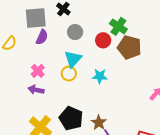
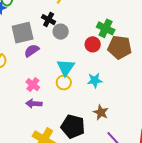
gray circle: (75, 32) -> (61, 32), moved
purple semicircle: (42, 37) -> (32, 51), turned -140
brown star: (99, 123) -> (101, 112), moved

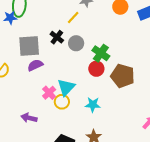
green cross: (106, 28) -> (101, 53), moved
gray circle: (61, 32) -> (76, 43), moved
pink cross: (33, 85) -> (49, 93), moved

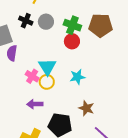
purple semicircle: (35, 65) -> (12, 53), turned -42
brown pentagon: (123, 76) -> (101, 25), moved
purple arrow: (29, 118) -> (35, 104), moved

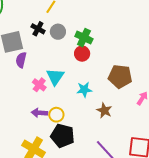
brown pentagon: (101, 25) -> (120, 76), moved
yellow circle: (47, 82) -> (56, 115), moved
brown star: (86, 108) -> (104, 110), moved

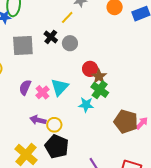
green cross: (84, 38) -> (100, 90), moved
purple semicircle: (21, 60) -> (25, 87), moved
brown pentagon: (120, 76) -> (126, 122), moved
brown star: (104, 110) -> (99, 76), moved

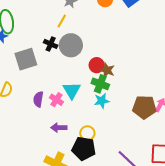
gray circle: (70, 43) -> (71, 45), size x1.5
green cross: (100, 90) -> (100, 84), moved
yellow circle: (54, 125) -> (87, 133), moved

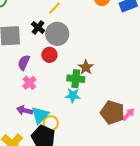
red circle: (97, 65) -> (49, 55), moved
green cross: (100, 84) -> (76, 79), turned -30
cyan triangle: (72, 90) -> (40, 115), moved
purple semicircle: (38, 99) -> (24, 63), moved

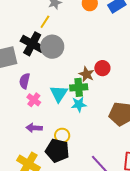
black cross: (38, 27) -> (32, 44), size x1.6
red circle: (49, 55) -> (102, 68), moved
cyan triangle: (40, 115) -> (59, 94), moved

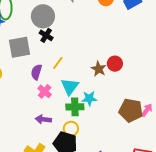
yellow line: (45, 22) -> (58, 63), moved
black cross: (32, 44) -> (46, 35), size x0.6
gray circle: (52, 47) -> (43, 16), moved
green cross: (79, 87) -> (75, 107), moved

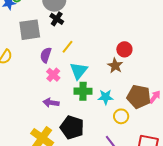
brown star: (99, 69) -> (115, 66), moved
cyan star: (89, 98) -> (106, 97), moved
yellow circle: (71, 129) -> (121, 116), moved

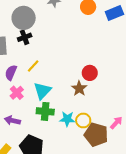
black cross: (57, 19) -> (25, 37), turned 32
brown pentagon: (139, 97) -> (96, 135), moved
yellow circle: (121, 116) -> (83, 120), moved

